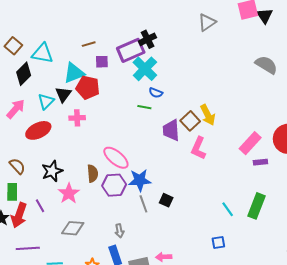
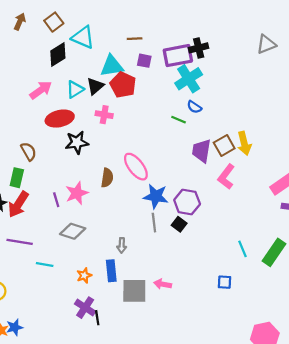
black star: (52, 171) -> (77, 142), moved
purple hexagon: (114, 185) -> (187, 202), moved
purple line: (40, 206) -> (56, 200), moved

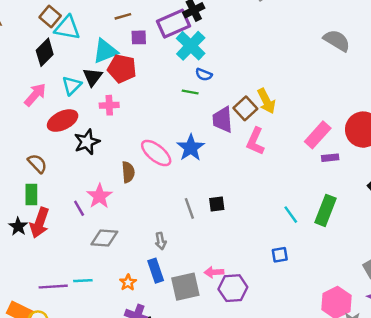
brown square: (54, 22) -> (50, 16), moved
blue star: (156, 196) -> (191, 148), moved, turned -30
purple hexagon: (187, 202) -> (233, 288), moved
black square: (179, 224) -> (217, 204), turned -32
purple line: (20, 242) -> (53, 287), moved

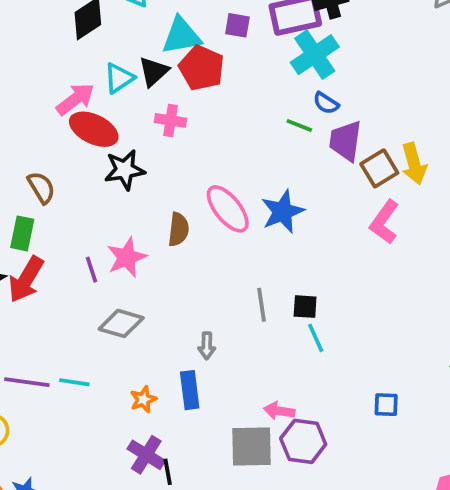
pink arrow: (35, 95) -> (75, 99), moved
purple trapezoid: (223, 120) -> (346, 141), moved
red ellipse: (63, 121) -> (94, 129), turned 40
cyan line: (291, 215) -> (316, 338), moved
gray square: (185, 287) -> (251, 447), moved

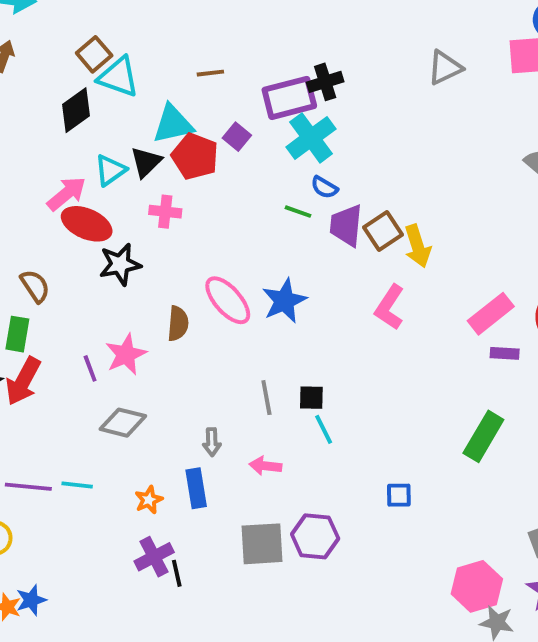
purple square: (237, 25) -> (237, 137), moved, turned 32
brown square: (379, 168) -> (383, 231), moved
pink arrow: (279, 411) -> (265, 466), moved
purple cross: (146, 455) -> (154, 557), turned 33

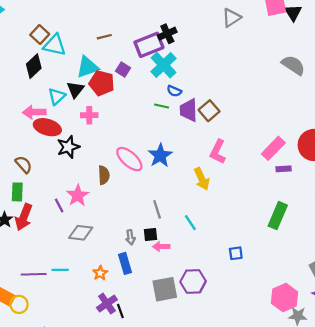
pink arrow: (66, 194) -> (34, 112), turned -135
yellow arrow: (418, 246) -> (202, 179), moved
black square: (311, 398) -> (151, 235), moved

